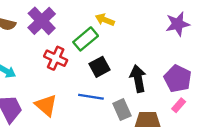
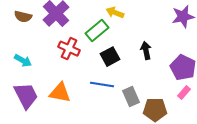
black arrow: (138, 79) -> (146, 51), moved, size x0.7
orange triangle: (46, 105) -> (60, 93), turned -30

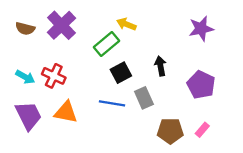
red cross: (69, 49) -> (54, 76), moved
pink rectangle: (184, 93) -> (202, 130), moved
gray rectangle: (131, 97) -> (144, 98), moved

